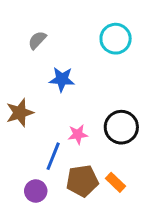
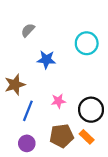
cyan circle: (116, 39) -> (87, 43), moved
black circle: (121, 127) -> (91, 110), moved
blue line: (53, 156) -> (28, 111), moved

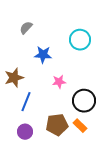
pink star: (58, 101) -> (59, 82), moved

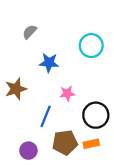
blue line: (26, 102) -> (46, 116), moved
orange rectangle: (80, 126) -> (91, 144), turned -56

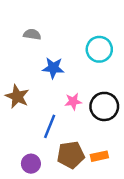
gray semicircle: (30, 32) -> (32, 34), turned 56
brown star: (16, 89) -> (17, 96), turned -30
black circle: (96, 115) -> (104, 106), moved

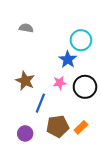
blue star: (53, 68) -> (68, 59), moved, turned 30
brown star: (17, 96) -> (25, 81), moved
orange rectangle: (99, 156) -> (81, 127), turned -32

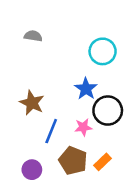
blue star: (68, 59) -> (86, 89), moved
pink star: (60, 83) -> (83, 127), moved
brown pentagon: (58, 126) -> (73, 161), turned 30

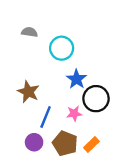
cyan circle: (103, 51) -> (62, 48), moved
purple circle: (32, 170) -> (34, 142), moved

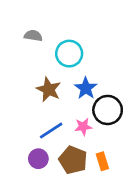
brown star: (28, 92) -> (49, 89), moved
blue line: (46, 117) -> (51, 130), turned 35
orange rectangle: (91, 145) -> (102, 161), turned -63

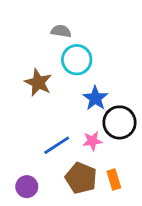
gray semicircle: (33, 36) -> (61, 31), moved
brown star: (49, 89) -> (38, 83), moved
purple circle: (38, 159) -> (27, 187), moved

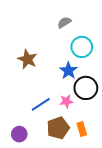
gray semicircle: (61, 31) -> (64, 22), moved, turned -40
cyan circle: (77, 60) -> (82, 47), moved
brown pentagon: (81, 178) -> (58, 128), turned 30

